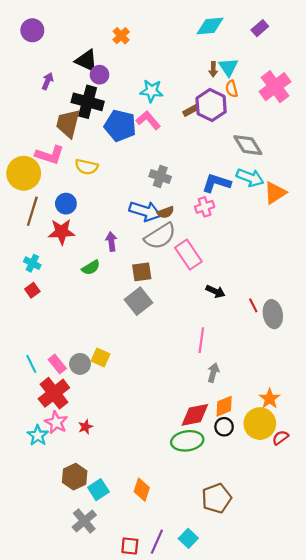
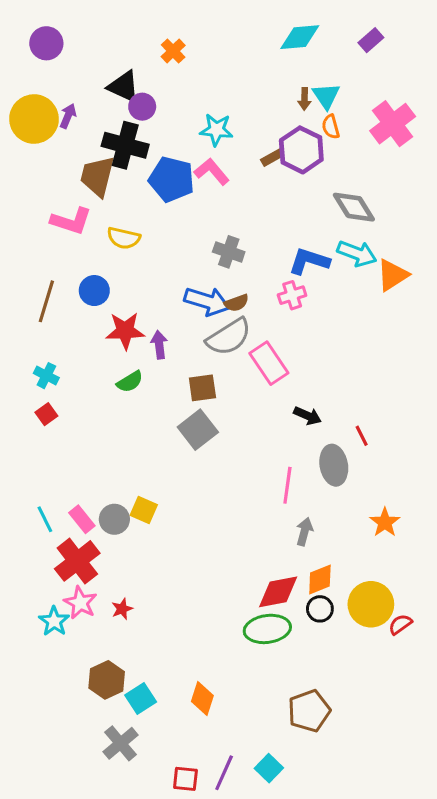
yellow circle: (24, 173) -> (34, 119), moved
red star: (62, 232) -> (125, 331), moved
gray ellipse: (273, 314) -> (334, 465), moved
orange star: (270, 399) -> (385, 522), moved

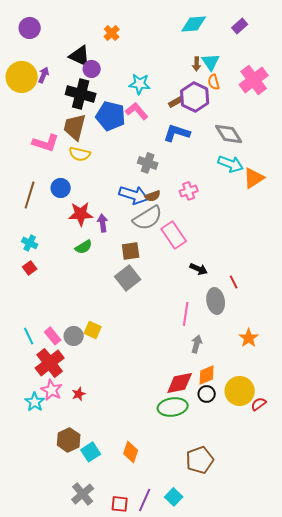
brown trapezoid: (97, 176) -> (75, 127), moved
blue L-shape: (309, 261) -> (177, 133), moved
gray cross: (121, 743) -> (83, 494), moved

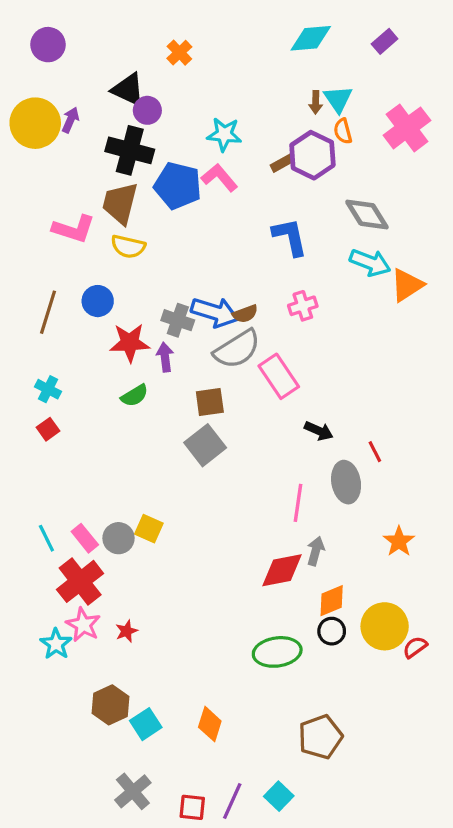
blue L-shape: (177, 133) -> (290, 237), moved, turned 60
gray cross: (148, 163) -> (178, 320), moved
red diamond: (180, 383) -> (282, 570), moved

